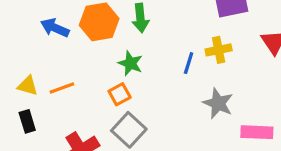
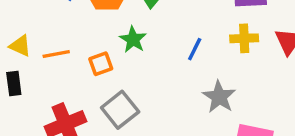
yellow cross: (219, 50) -> (244, 38), moved
orange square: (120, 94) -> (101, 64), moved

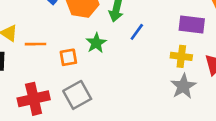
blue line: (195, 49) -> (137, 32), moved
gray star: (219, 97) -> (183, 86), moved

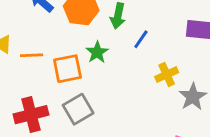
yellow cross: (181, 56) -> (167, 75), moved, turned -30
orange square: (68, 57) -> (67, 69), size x1.5

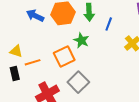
orange line: (32, 55) -> (33, 62), moved

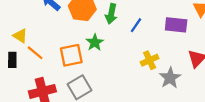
blue line: (109, 24) -> (136, 25), moved
orange line: (33, 62) -> (35, 53), turned 42

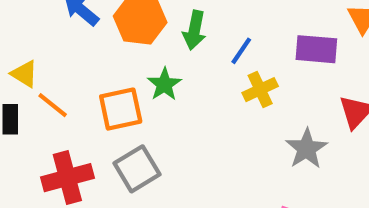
yellow cross: (150, 60) -> (260, 90), moved

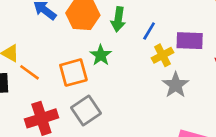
purple rectangle: (316, 49) -> (190, 41), moved
gray star: (306, 149) -> (176, 85), moved

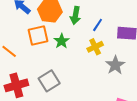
yellow cross: (162, 55) -> (95, 47), moved
orange square: (73, 73) -> (38, 35), moved

